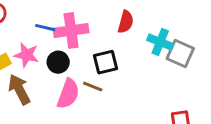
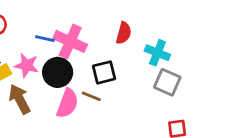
pink cross: (71, 30) -> (70, 41), turned 32
gray square: (180, 53) -> (167, 82), moved
black circle: (58, 62) -> (58, 72), size x1.4

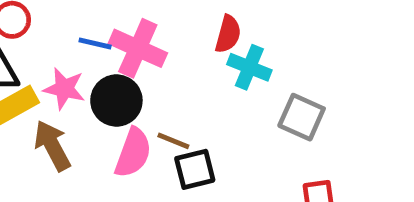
cyan cross: (157, 53) -> (249, 67), moved
black square: (104, 72) -> (195, 169), moved

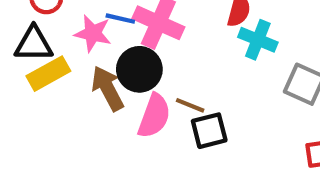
pink star: (64, 89) -> (93, 33), moved
brown arrow: (52, 146) -> (108, 88), moved

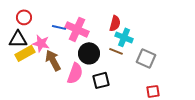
pink star: (93, 33) -> (41, 43), moved
black circle: (139, 69) -> (89, 53), moved
brown line: (190, 105) -> (116, 51), moved

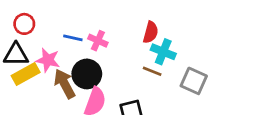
pink cross: (77, 29) -> (98, 41), size x0.6
black circle: (89, 53) -> (87, 74), moved

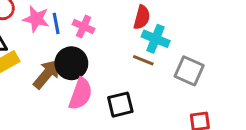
blue line: (73, 38) -> (56, 23), turned 66
pink star: (48, 60) -> (36, 19), moved
brown arrow: (65, 84) -> (47, 74), turned 68

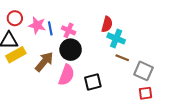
brown line: (143, 60) -> (122, 58), moved
black circle: (71, 63) -> (71, 50), moved
gray square: (189, 71) -> (143, 71), moved

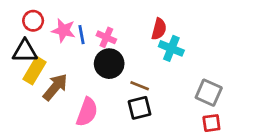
yellow rectangle: (16, 55) -> (34, 71), turned -30
brown line: (122, 58) -> (140, 86), moved
brown arrow: (44, 62) -> (55, 87), moved
pink semicircle: (67, 75) -> (87, 112), moved

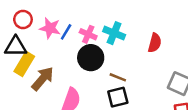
red semicircle: (159, 29) -> (155, 43), moved
blue line: (81, 35) -> (66, 32), turned 42
cyan cross: (171, 48) -> (114, 33), moved

